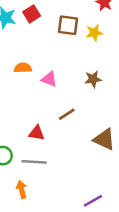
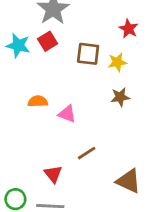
brown star: (93, 79) -> (120, 97), moved
red triangle: (37, 133) -> (53, 174), turned 42

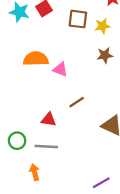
orange semicircle: (38, 101) -> (36, 59), size x1.5
red triangle: (53, 174) -> (49, 120), turned -42

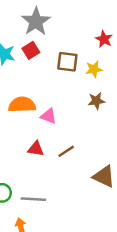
red triangle: (49, 120) -> (36, 149), moved

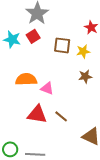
red triangle: (36, 149) -> (37, 114), size x1.5
brown line: (66, 151) -> (61, 116), turned 72

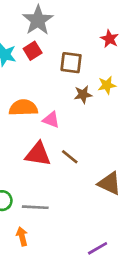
yellow star: (83, 51) -> (107, 85), moved
brown star: (85, 76) -> (83, 94), moved

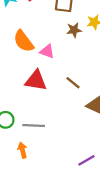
orange semicircle: (23, 108) -> (24, 41), turned -125
brown line: (70, 157) -> (73, 83), moved

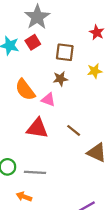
brown star: (74, 30) -> (60, 79), moved
orange arrow: (22, 150) -> (24, 197), turned -56

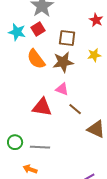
brown star: (60, 79) -> (63, 62), size x1.5
orange semicircle: (25, 90) -> (36, 59), moved
pink triangle: (48, 100) -> (62, 89), moved

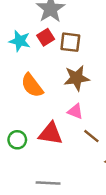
brown square: (67, 38) -> (70, 42), moved
orange semicircle: (36, 59) -> (32, 85), moved
green circle: (15, 142) -> (17, 140), moved

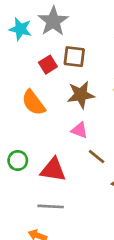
red square: (46, 37) -> (48, 65), moved
cyan star: (20, 41) -> (20, 29), moved
red triangle: (51, 134) -> (53, 170), moved

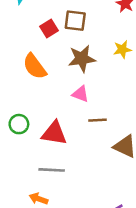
brown line: (97, 157) -> (97, 120), turned -42

